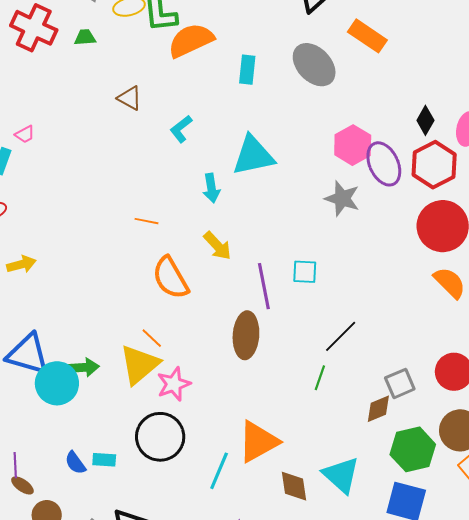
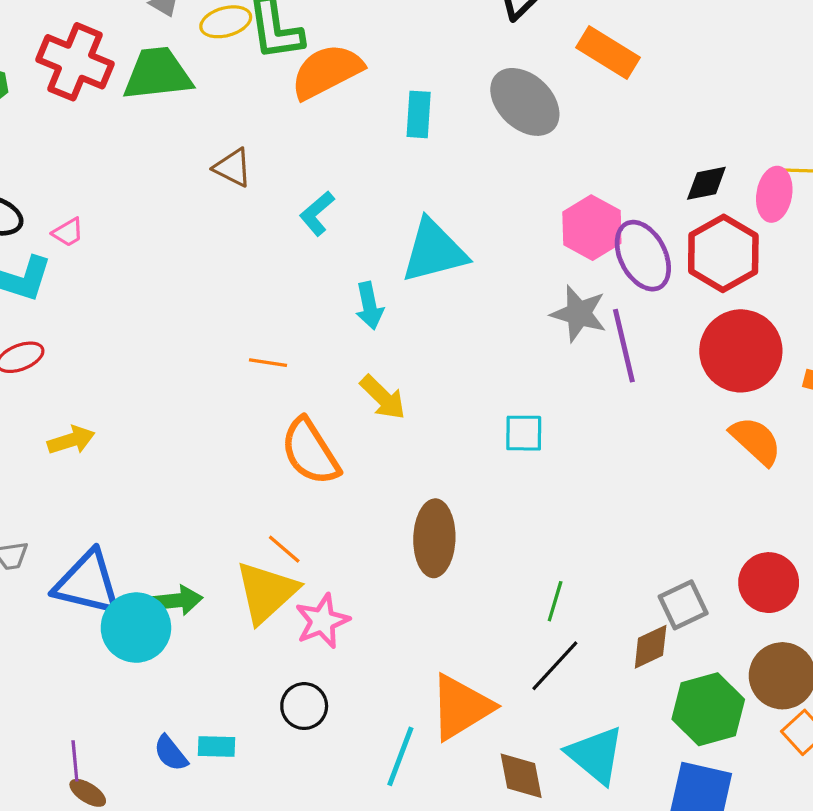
green trapezoid: (85, 37) -> (158, 74), size x2.0
black diamond: (425, 120) -> (706, 183), turned 52
purple line: (264, 286) -> (624, 346), moved
black line: (341, 336) -> (555, 666), moved
black circle: (160, 437) -> (304, 706), size x0.6

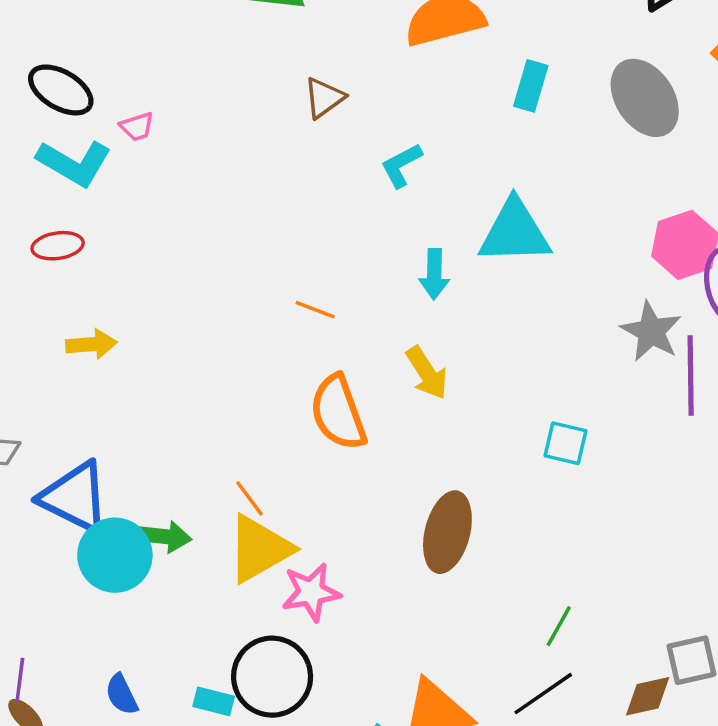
brown triangle: (233, 168) -> (324, 98), turned 45
orange line: (284, 549) -> (249, 498), moved
black circle: (304, 706) -> (272, 677), size x1.6
cyan rectangle: (216, 746) -> (214, 701), moved

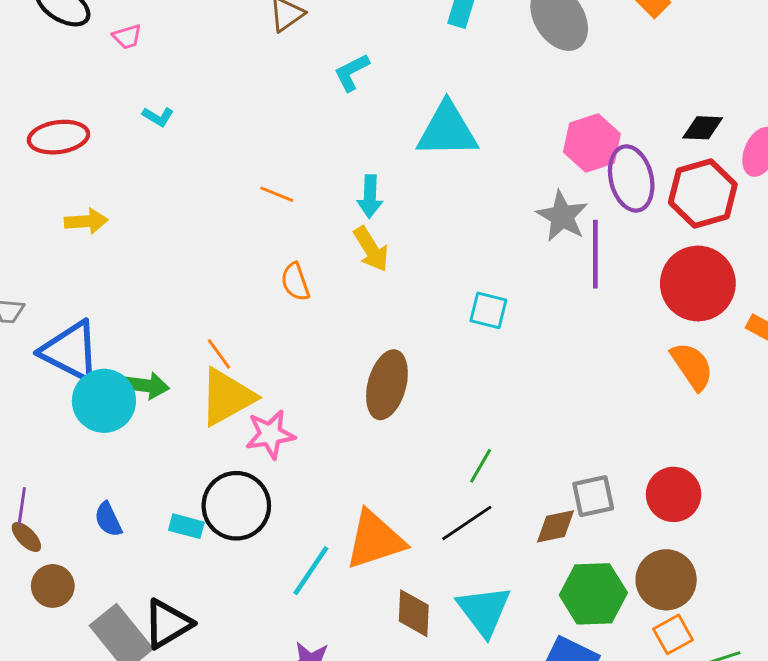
cyan L-shape: (74, 163) -> (158, 117), moved, size x0.5
red ellipse: (58, 246) -> (58, 137), size x1.4
cyan arrow: (434, 274) -> (370, 196), moved
orange semicircle: (338, 412) -> (295, 282), size x0.6

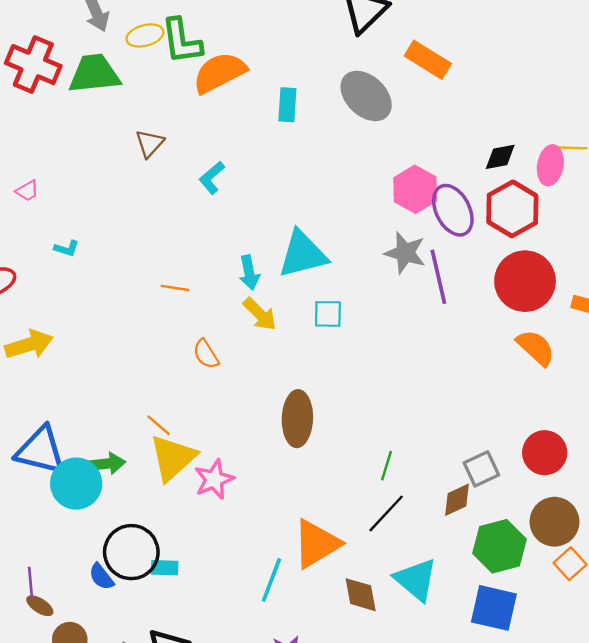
cyan triangle: (447, 130) -> (303, 254), moved
yellow arrow: (86, 221) -> (29, 345), size x1.4
cyan square: (488, 310) -> (328, 314), moved
black circle: (236, 506) -> (131, 552), moved

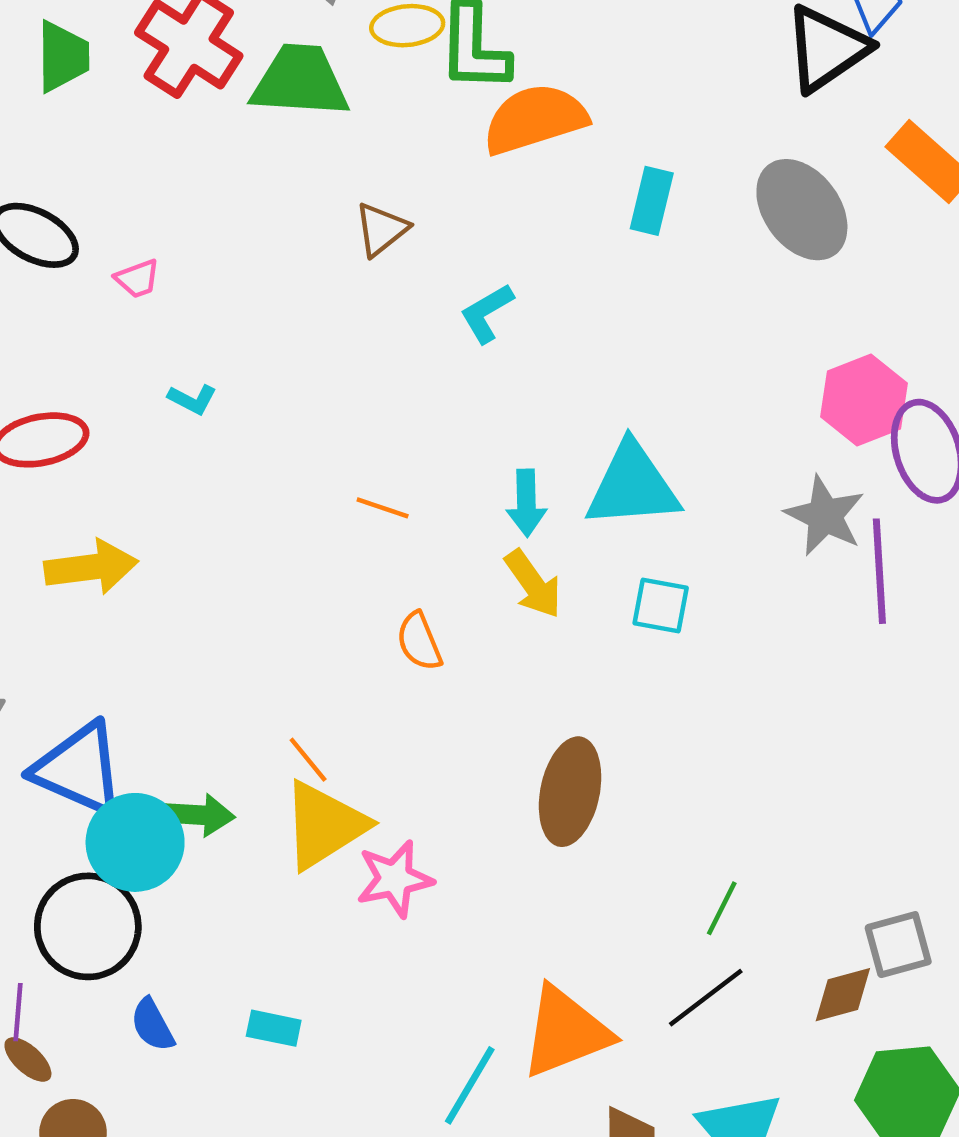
black circle: (131, 552) -> (88, 926), moved

